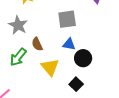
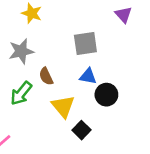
gray star: (18, 25) -> (21, 51), turned 30
black square: (76, 84) -> (82, 130), moved

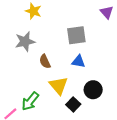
green arrow: (21, 93) -> (30, 101), moved
black circle: (106, 95) -> (93, 90), moved

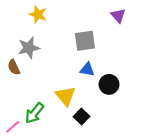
brown semicircle: (45, 61) -> (14, 67), moved
black circle: (93, 90) -> (109, 84), moved

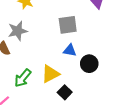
yellow triangle: (65, 96) -> (50, 74), turned 42
green arrow: (34, 113) -> (23, 78), moved

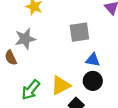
blue triangle: (70, 50) -> (93, 60), moved
black circle: (89, 64) -> (93, 81), moved

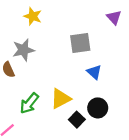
blue triangle: (93, 60) -> (94, 72), turned 32
black circle: (93, 81) -> (98, 108), moved

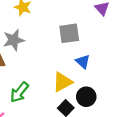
yellow triangle: (61, 99) -> (62, 82), moved

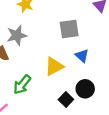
yellow triangle: (62, 82) -> (54, 66), moved

